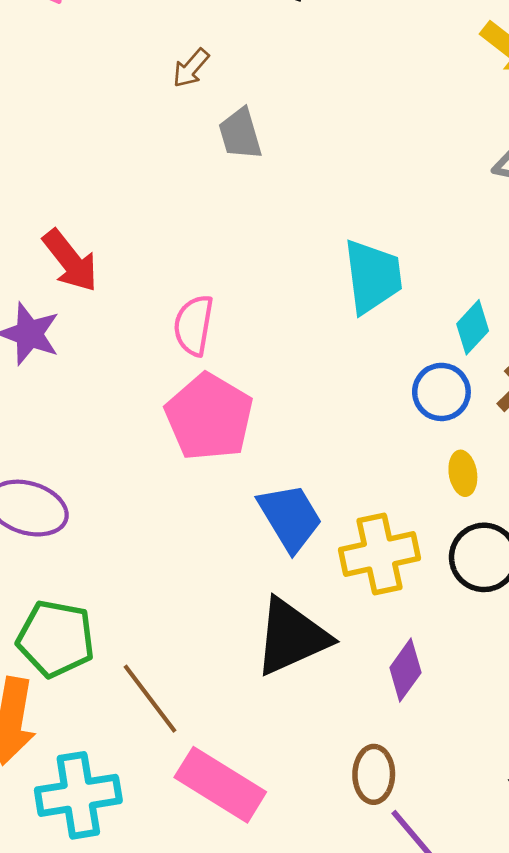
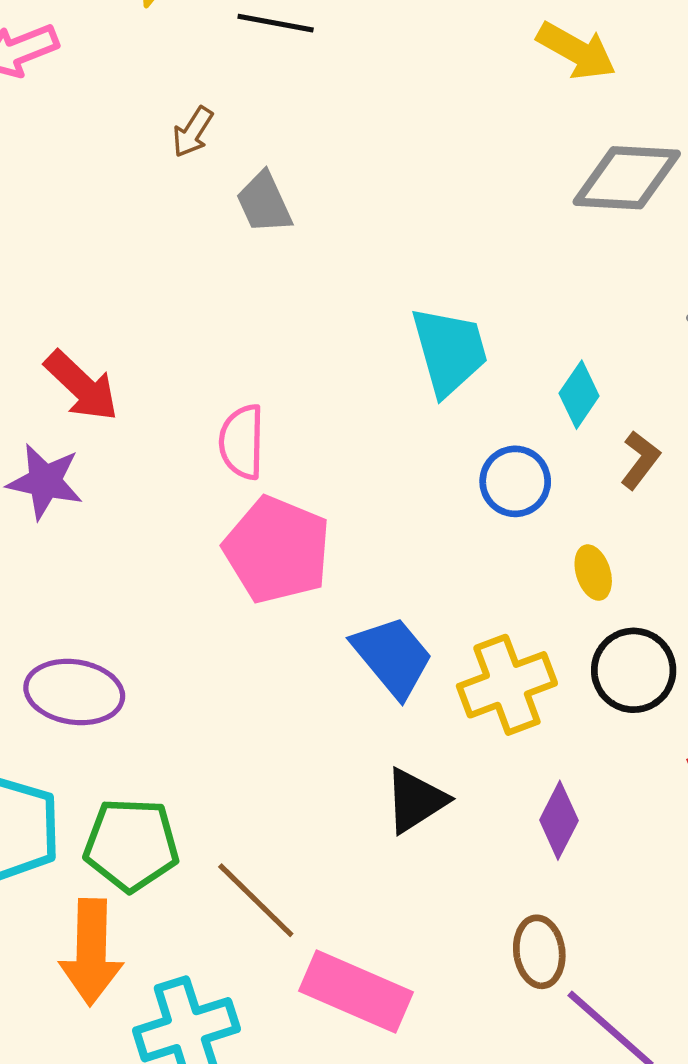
blue circle: (441, 392) -> (515, 481), moved
black triangle: (291, 637) -> (415, 800), size x0.7

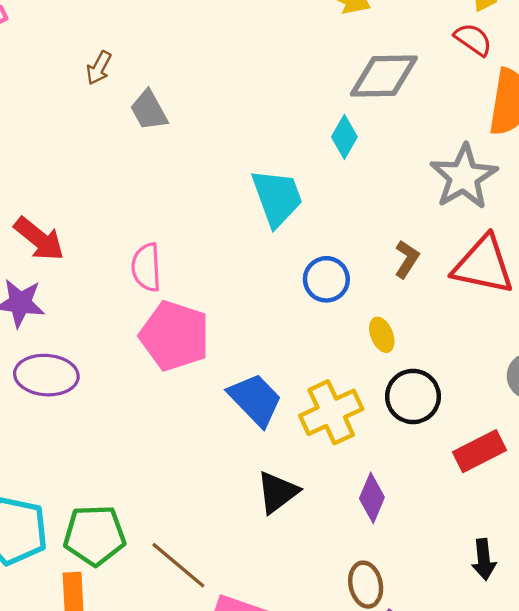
cyan diamond: (579, 395) -> (344, 137), moved
purple ellipse: (74, 692) -> (46, 375), moved

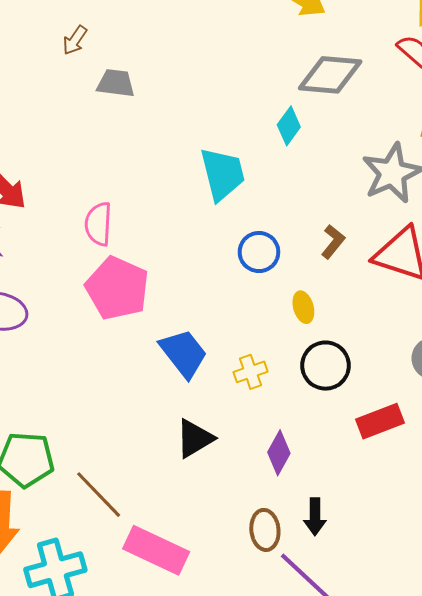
gray trapezoid: (149, 110) -> (116, 83), turned 120
yellow cross: (331, 412) -> (251, 372), size x0.6
black arrow: (484, 560) -> (315, 517), moved

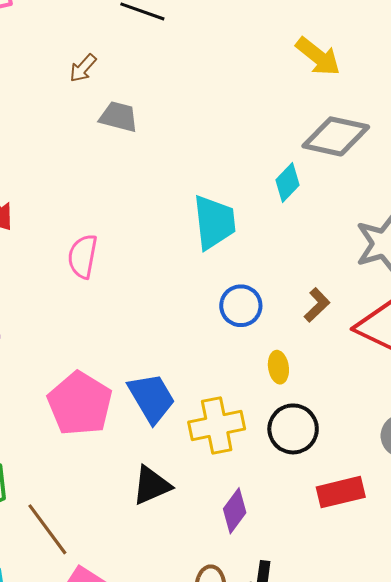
pink pentagon: (117, 288) -> (80, 404), moved
yellow cross: (251, 372) -> (217, 426), size x1.6

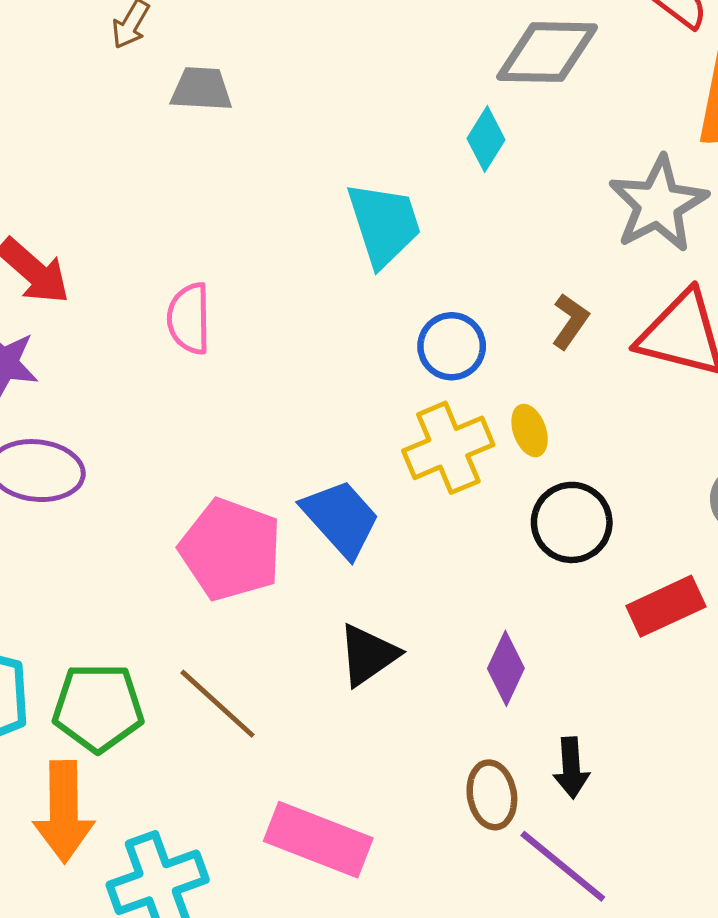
yellow cross: (217, 426) -> (448, 448), moved
brown line: (47, 529) -> (217, 704), moved

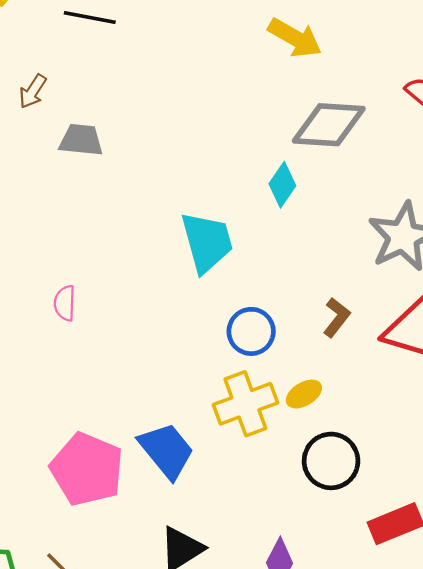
pink semicircle: (189, 319) -> (65, 303), size x0.7
yellow ellipse: (530, 431) -> (304, 394), turned 76

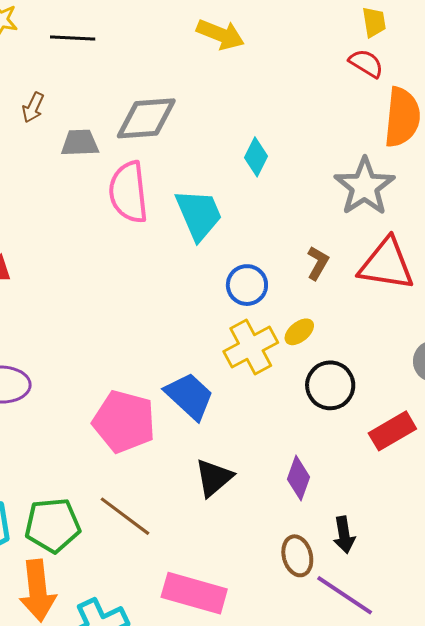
yellow arrow: (295, 38) -> (220, 34), moved
gray diamond: (329, 125) -> (146, 118), moved
pink semicircle: (65, 303) -> (128, 192), moved, size x2.0

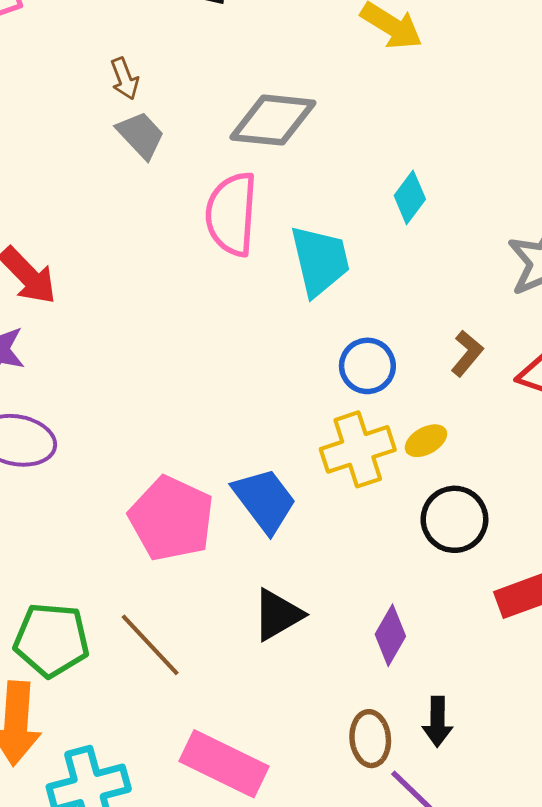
brown arrow: (33, 107) -> (125, 79), turned -56
gray trapezoid: (80, 143) -> (141, 135), moved, turned 39

